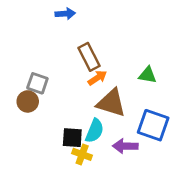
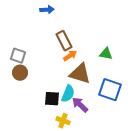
gray square: (37, 83) -> (18, 56), moved
purple arrow: (125, 146) -> (80, 105), moved, turned 42
yellow cross: (82, 154) -> (63, 121), moved

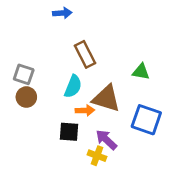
orange arrow: (70, 56) -> (85, 110), moved, turned 32
cyan semicircle: (68, 94) -> (73, 86), moved
yellow cross: (63, 121) -> (97, 156), moved

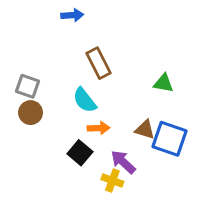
cyan semicircle: (73, 86) -> (85, 100), turned 120
brown triangle: (106, 98) -> (145, 130), moved, size x0.6
black square: (69, 132) -> (80, 153), turned 36

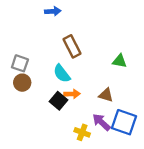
blue square: (170, 139) -> (124, 122), moved
black square: (80, 153) -> (58, 101), moved
purple arrow: (123, 162) -> (101, 122), moved

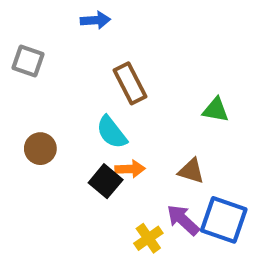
gray square: (20, 63) -> (28, 61), moved
yellow cross: (82, 132) -> (148, 238), turned 35

